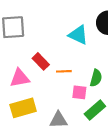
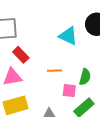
red rectangle: (41, 61) -> (21, 55), moved

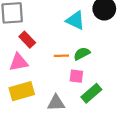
green semicircle: (85, 77) -> (82, 54), moved, turned -133

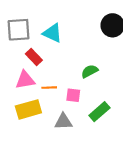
cyan triangle: (75, 20) -> (52, 33), moved
orange line: (61, 56) -> (49, 88), moved
pink square: (76, 76) -> (73, 95), moved

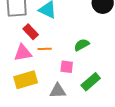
orange line: (49, 88) -> (45, 49), moved

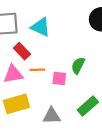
green semicircle: (82, 45) -> (78, 65), turned -35
pink square: (67, 67) -> (59, 79), moved

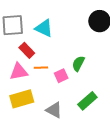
pink square: (59, 79) -> (61, 76), turned -32
gray triangle: (52, 116) -> (54, 110), turned 30

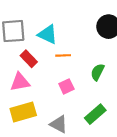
green semicircle: (78, 64) -> (97, 72), moved
orange line: (41, 68) -> (63, 55), moved

